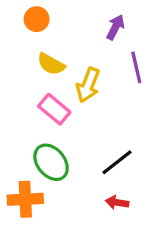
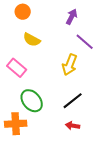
purple line: (136, 67) -> (85, 42), turned -36
yellow arrow: (88, 85) -> (70, 65), moved
pink rectangle: (54, 109) -> (17, 68), moved

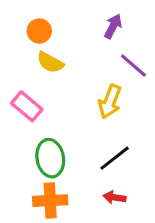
orange circle: (23, 12) -> (39, 31), moved
green ellipse: (32, 101) -> (50, 158), turned 30
orange cross: (16, 124) -> (50, 201), moved

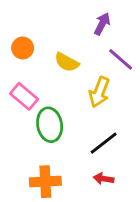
orange circle: (39, 31) -> (23, 48), moved
yellow semicircle: (50, 62) -> (67, 62), moved
green ellipse: (50, 158) -> (50, 125), moved

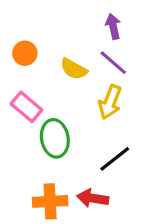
purple arrow: (102, 24) -> (113, 26), turned -40
purple line: (121, 59) -> (113, 63), moved
red arrow: (104, 179) -> (93, 198), moved, size x1.4

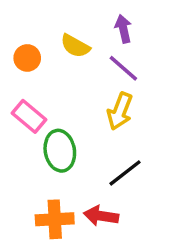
yellow semicircle: (74, 69) -> (75, 46), moved

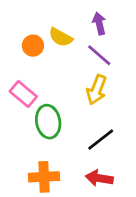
orange circle: (27, 58) -> (33, 46), moved
red arrow: (101, 216) -> (99, 178), moved

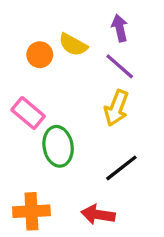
orange cross: (44, 177) -> (31, 211), moved
red arrow: (99, 178) -> (98, 215), moved

